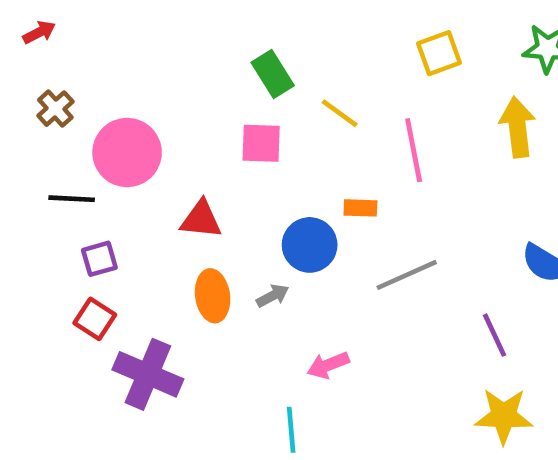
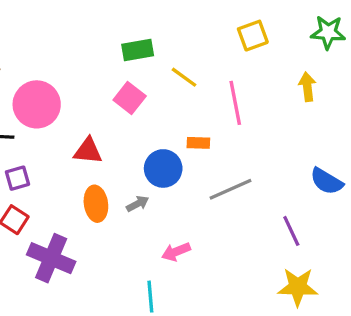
green rectangle: (273, 74) -> (138, 50), turned -68
yellow arrow: (518, 127) -> (307, 87), size x0.7
pink square: (261, 143) -> (130, 98), turned 36

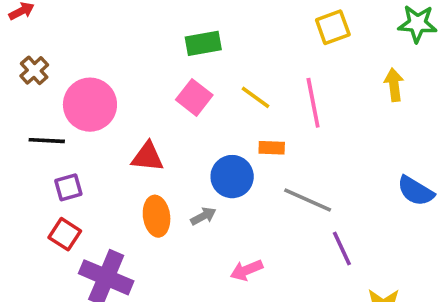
yellow line: (184, 77) -> (255, 97), moved
gray line: (230, 189) -> (308, 200), turned 48
purple line: (291, 231) -> (342, 249), moved

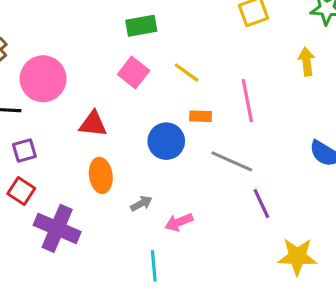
pink line: (313, 103) -> (247, 101), moved
gray arrow: (203, 216) -> (141, 203), moved

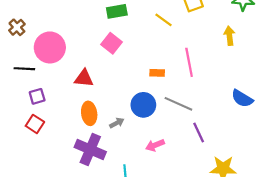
yellow line: (187, 73) -> (164, 20), moved
blue circle: (166, 141) -> (143, 105), moved
gray arrow: (141, 203) -> (117, 123), moved
pink arrow: (179, 222) -> (155, 145), moved
purple cross: (57, 228) -> (90, 149), moved

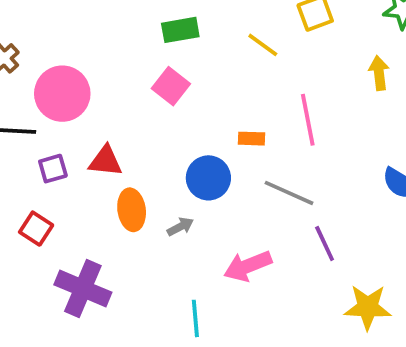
red triangle: (84, 78) -> (105, 161), moved
purple square: (37, 96) -> (53, 169), moved
blue circle: (143, 105) -> (208, 178), moved
pink arrow: (155, 145) -> (248, 266), size x1.4
purple cross: (90, 149) -> (83, 288), moved

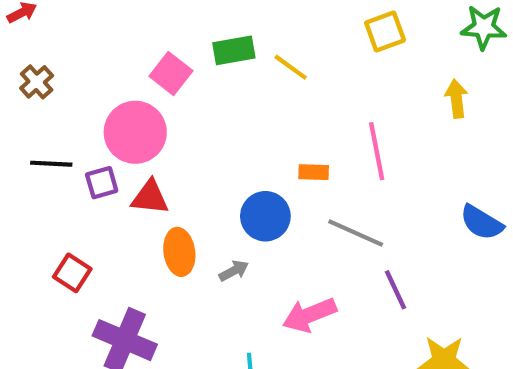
yellow line: (263, 45) -> (291, 67), moved
pink square: (171, 86) -> (171, 73), moved
pink circle: (62, 94) -> (135, 132), moved
purple square: (53, 169) -> (102, 183), moved

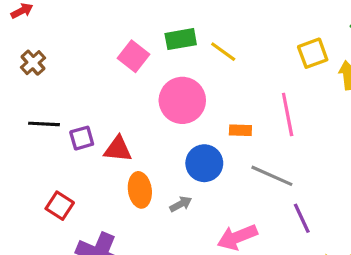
yellow square: (385, 31) -> (313, 53), moved
pink circle: (135, 132) -> (182, 100), moved

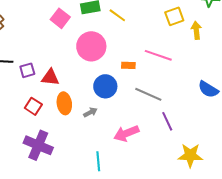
pink line: (288, 114) -> (158, 55), turned -60
red square: (60, 206) -> (33, 106), moved

